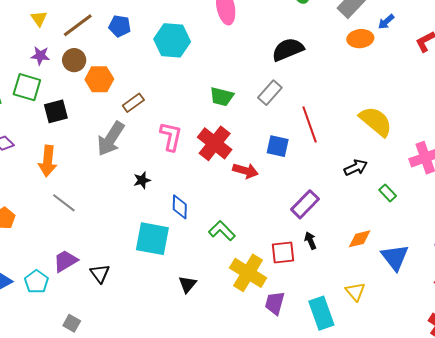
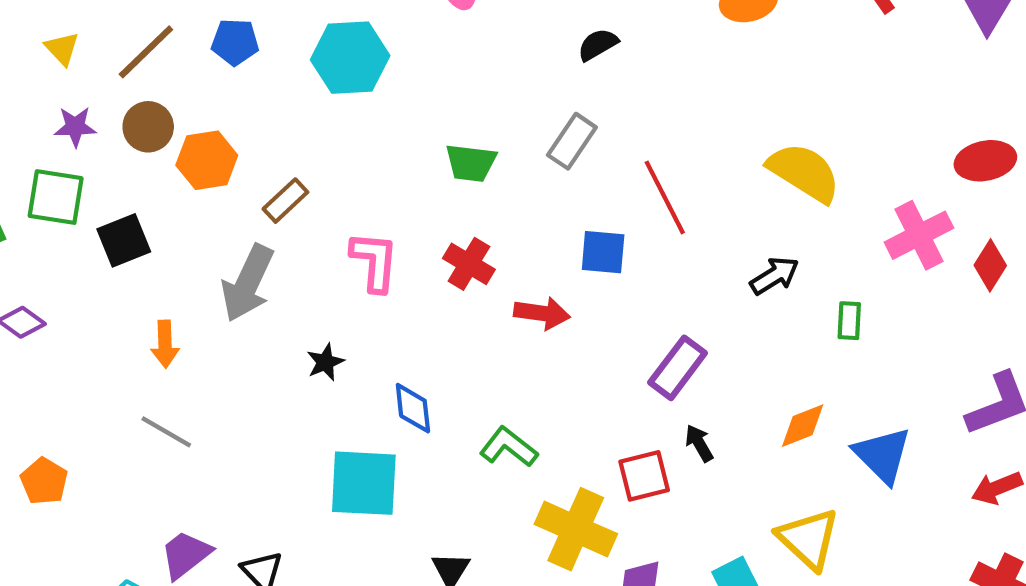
black semicircle: (288, 49) -> (598, 45), size x0.6
red cross: (215, 143) -> (469, 264), size x0.7
orange arrow: (48, 161) -> (165, 344), moved, size x0.7
green rectangle: (388, 193) -> (849, 321), turned 54
yellow triangle: (355, 292) -> (808, 539), size x1.5

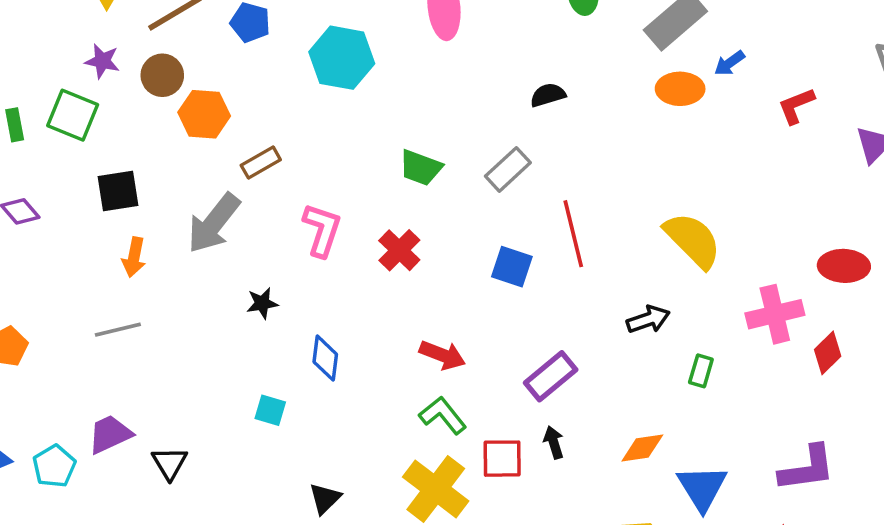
black square: (124, 240) -> (118, 191), moved
red arrow: (542, 313) -> (442, 355), moved
gray line: (166, 432) -> (118, 330), turned -57
green L-shape: (509, 447) -> (443, 415), moved
cyan square: (364, 483) -> (270, 410), size x0.5

